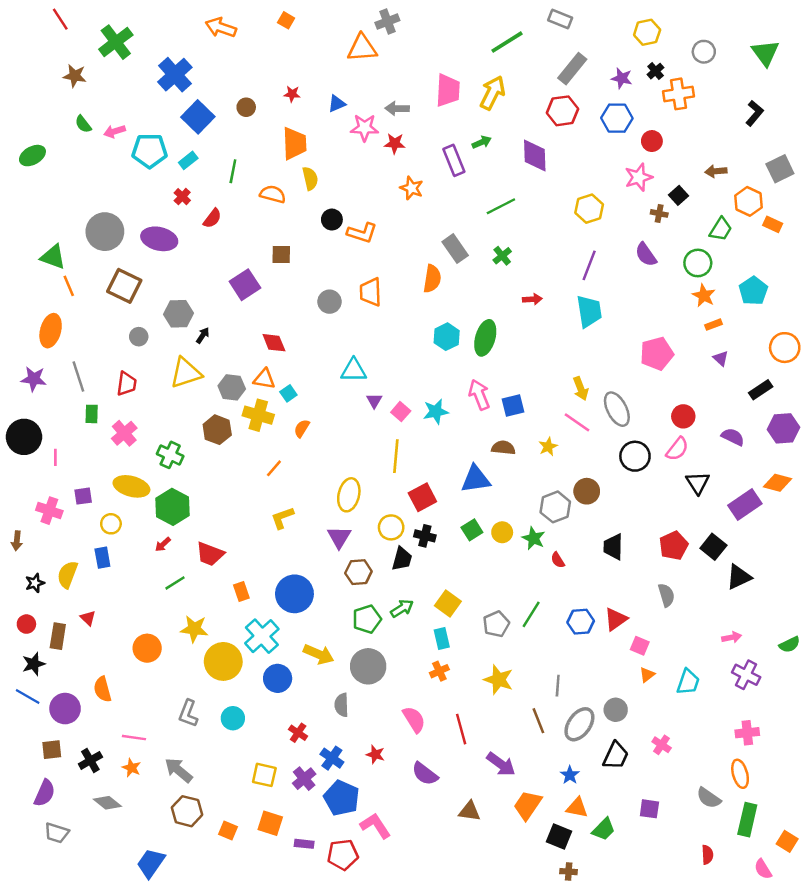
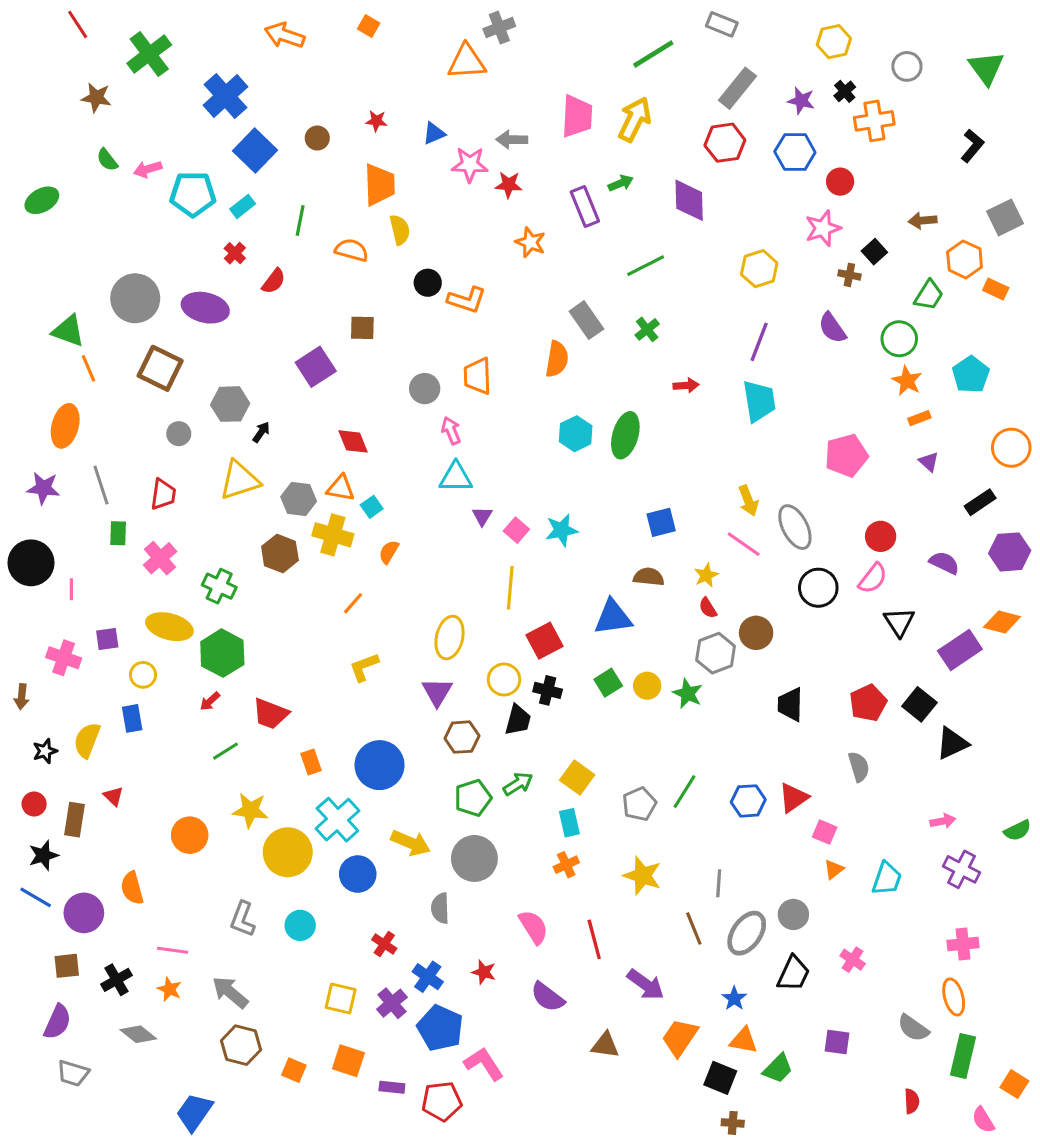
pink arrow: (479, 395) -> (451, 431), moved, size x0.7
red semicircle: (558, 560) -> (708, 608), moved

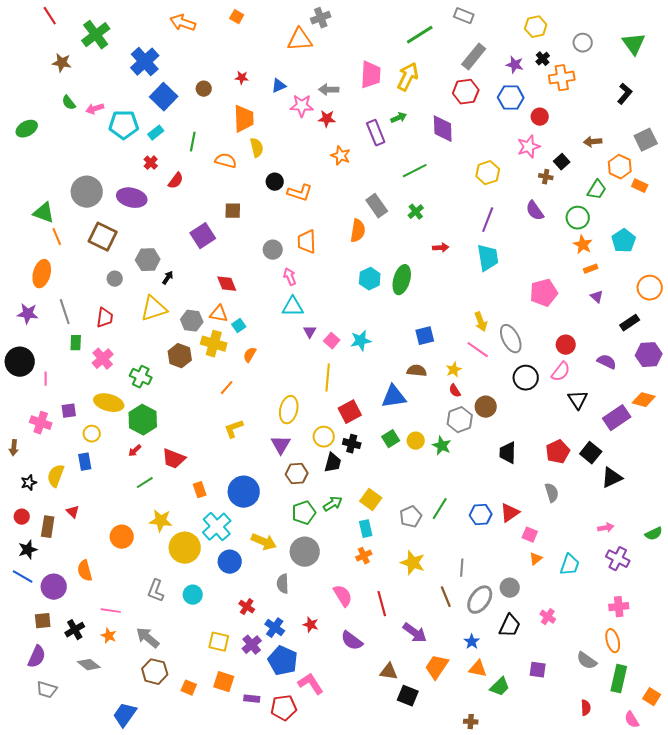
black square: (720, 1078) -> (408, 696), moved

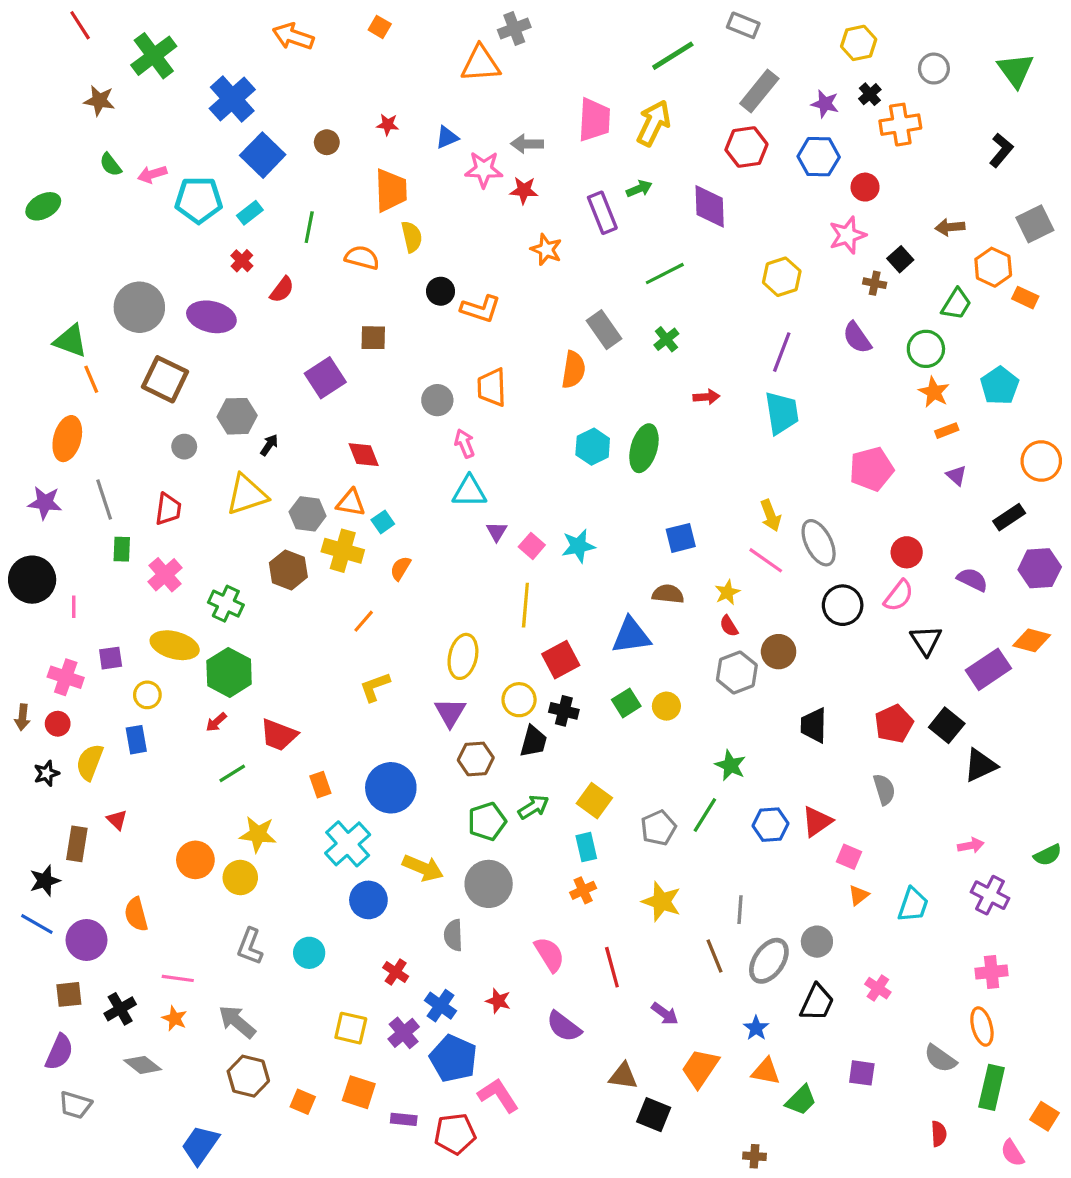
green star: (442, 446) -> (730, 765), moved
red circle: (22, 517) -> (58, 724), moved
yellow circle: (185, 548) -> (240, 878), moved, size x0.7
purple arrow: (415, 633) -> (665, 1014), size x0.7

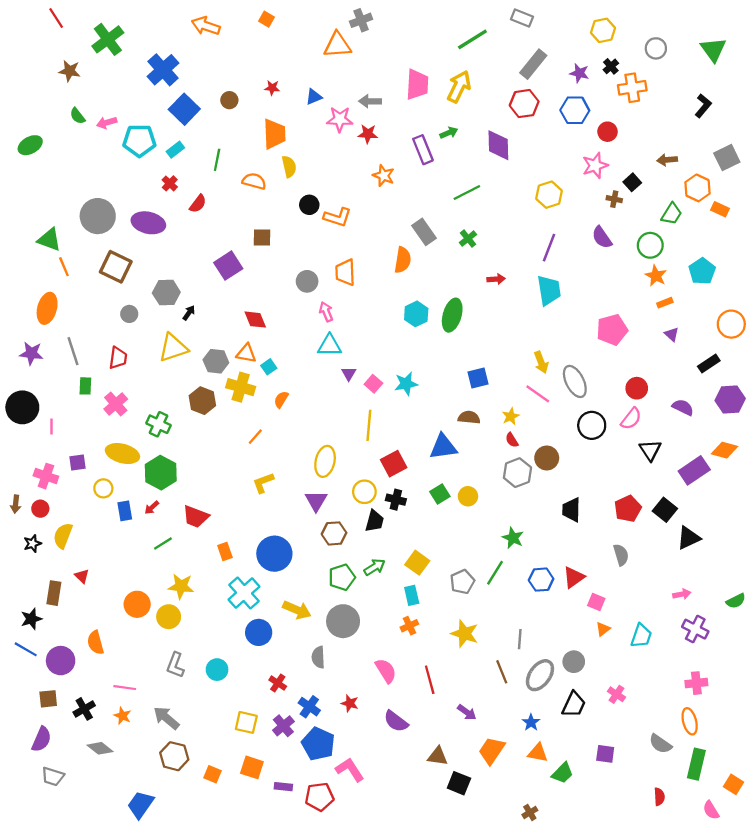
blue rectangle: (136, 740) -> (125, 511), moved
brown cross: (754, 1156) -> (530, 812), turned -35

